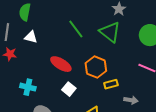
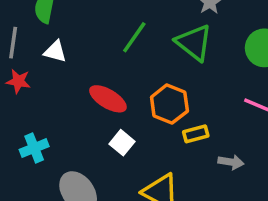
green line: (76, 29) -> (134, 37), turned 72
cyan cross: (28, 87) -> (34, 148), moved, turned -35

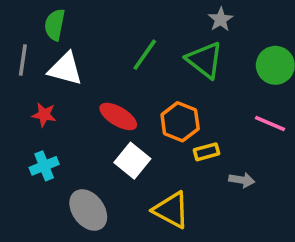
white triangle: (55, 51) -> (65, 69), size x1.5
red star: (18, 81) -> (44, 115), moved
white square: (122, 143) -> (132, 161), size x1.4

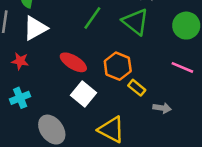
white triangle: (65, 69) -> (35, 28), turned -44
yellow rectangle: (206, 152) -> (137, 88), turned 54

